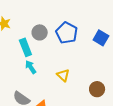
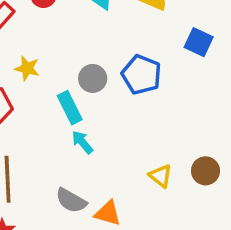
blue square: (101, 38) -> (199, 42), moved
yellow triangle: (63, 75) -> (161, 176), moved

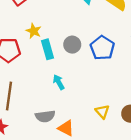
cyan rectangle: (70, 108) -> (48, 49), moved
gray semicircle: (71, 201) -> (45, 116), turned -48

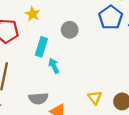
blue pentagon: (102, 48) -> (111, 17), moved
cyan rectangle: (48, 49) -> (41, 47), moved, turned 30

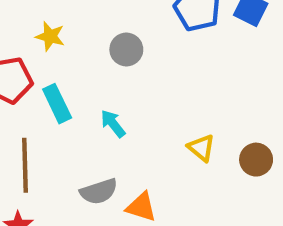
cyan rectangle: (41, 47) -> (57, 104), moved, turned -30
yellow triangle: (95, 98) -> (201, 148), moved

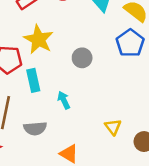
yellow star: (50, 36) -> (39, 39), size x1.6
gray semicircle: (99, 191) -> (35, 128), moved

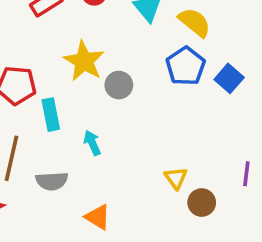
yellow star: (39, 39) -> (84, 61), moved
yellow triangle: (113, 127) -> (176, 178), moved

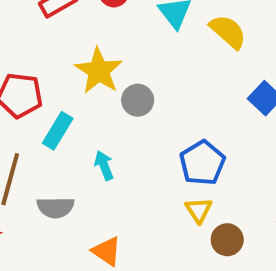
blue pentagon: (186, 66) -> (202, 163), moved
cyan rectangle: (51, 115) -> (58, 131), turned 40

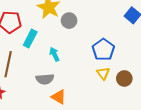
gray semicircle: (56, 207) -> (45, 79), moved
brown circle: (227, 240) -> (124, 78), moved

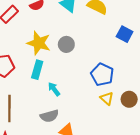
gray circle: (69, 21) -> (66, 44), moved
cyan rectangle: (30, 38) -> (37, 70), moved

